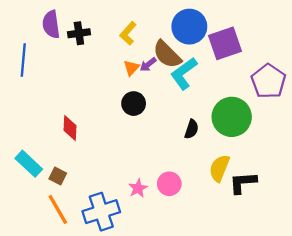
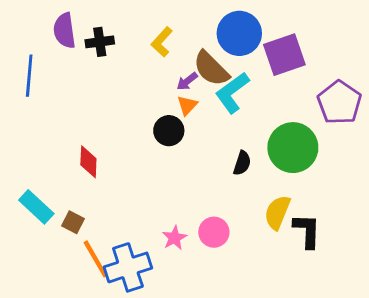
orange triangle: (131, 68) -> (187, 105), moved
black L-shape: (243, 183) -> (307, 231), turned 96
orange line: (58, 209) -> (95, 259), moved

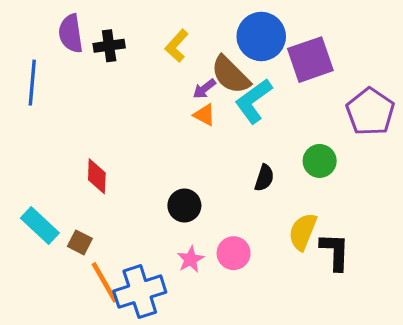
orange triangle: (187, 105) -> (204, 115), turned -45
black circle: (169, 131) -> (184, 206), moved
green circle: (293, 148) -> (320, 161), size x0.6

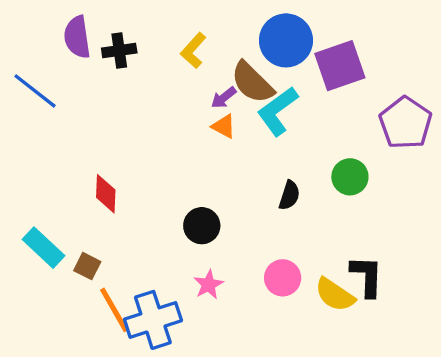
blue line: (32, 83) -> (35, 91), turned -57
yellow semicircle: (303, 232) -> (335, 295), moved, turned -78
pink circle: (234, 253) -> (283, 278), moved

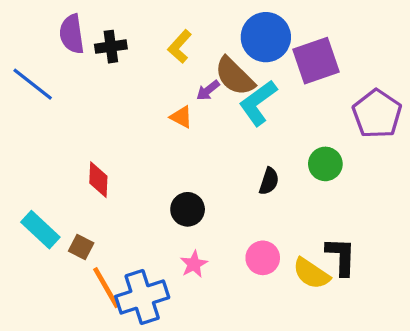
orange triangle: (224, 126) -> (181, 117), moved

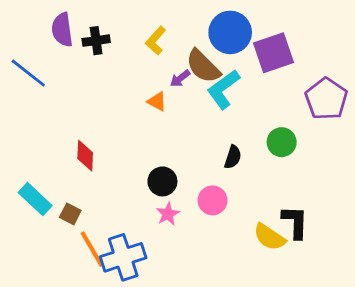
pink circle: (263, 258) -> (213, 200), moved
pink star: (194, 264) -> (168, 214), moved

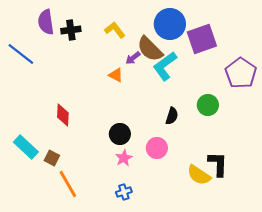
yellow L-shape: (156, 41) -> (115, 30), turned 100
blue cross: (123, 257) -> (124, 192), moved, size x0.5

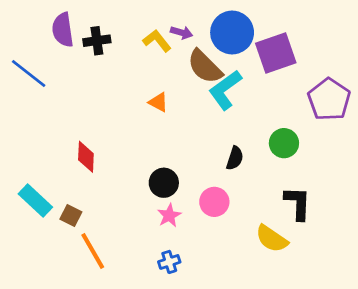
purple arrow: (133, 58) -> (182, 33), moved, turned -126
black L-shape: (218, 164) -> (298, 203), moved

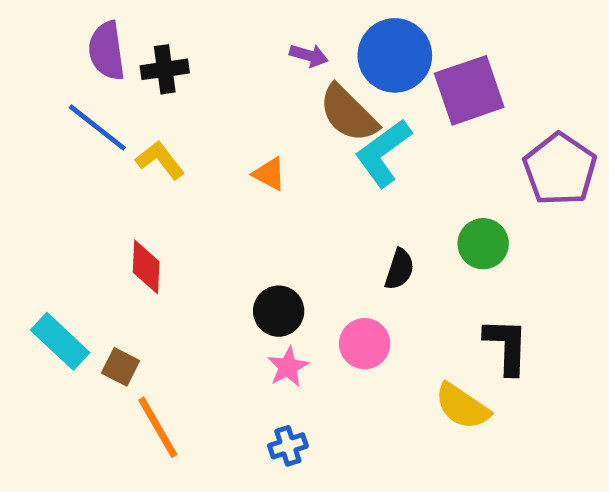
yellow L-shape: (157, 41) -> (160, 160), moved
blue line: (29, 73) -> (97, 127), moved

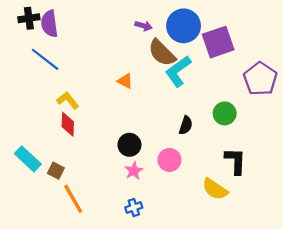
black cross: (165, 69) -> (29, 18), moved
yellow L-shape: (160, 160) -> (68, 100), moved

